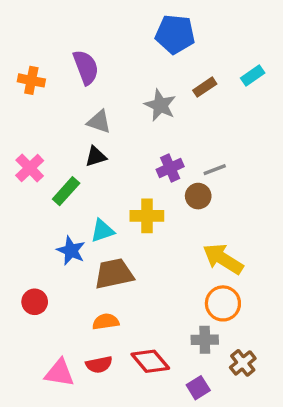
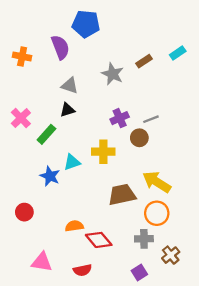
blue pentagon: (175, 34) -> (86, 24), moved
brown trapezoid: (114, 274) -> (122, 195), moved
red diamond: (150, 361) -> (99, 240), moved
red semicircle: (99, 365) -> (82, 270), moved

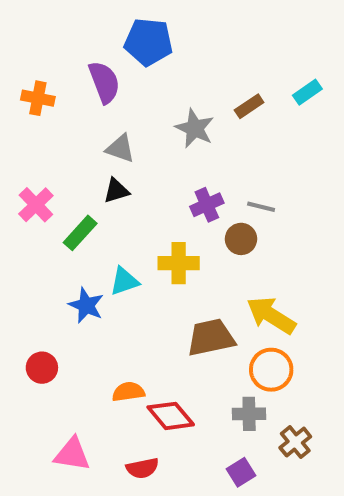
gray line: (151, 119) -> (261, 207), turned 35

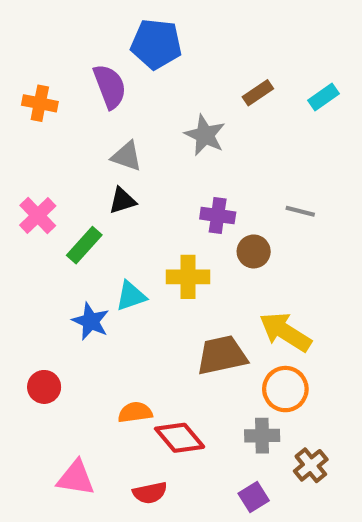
brown rectangle: (249, 106) -> (258, 93), moved
purple cross: (207, 205) -> (218, 215), turned 32
gray line: (261, 207) -> (300, 211), moved

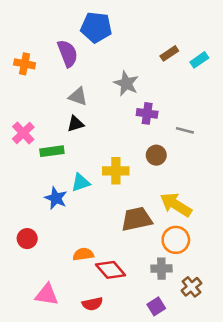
brown rectangle: (258, 93) -> (169, 53), moved
purple cross: (218, 215) -> (147, 113), moved
green rectangle: (84, 245) -> (52, 151), turned 40

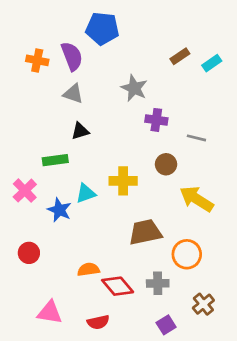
orange cross: (25, 64) -> (37, 60), moved
gray triangle: (78, 96) -> (73, 94), moved
pink cross: (23, 133) -> (25, 191), moved
yellow arrow: (176, 205) -> (196, 199), moved
gray cross: (161, 269) -> (158, 283), moved

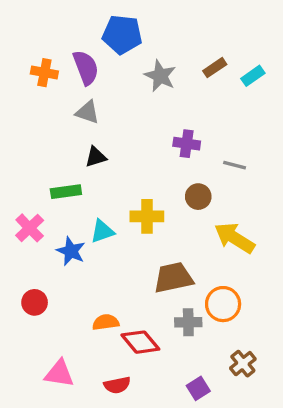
gray star: (134, 88) -> (160, 76), moved
gray cross: (158, 283) -> (188, 322), moved

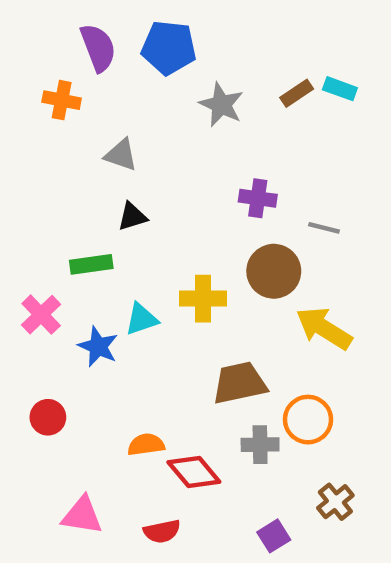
purple semicircle: (86, 68) -> (98, 48), moved
cyan rectangle: (253, 76) -> (340, 89), moved, turned 55
brown circle: (198, 197) -> (274, 271), size x1.5

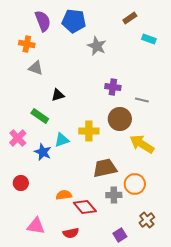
brown rectangle: (297, 93) -> (130, 18), moved
gray triangle: (121, 155) -> (36, 68), moved
green rectangle: (91, 264) -> (40, 116), turned 42

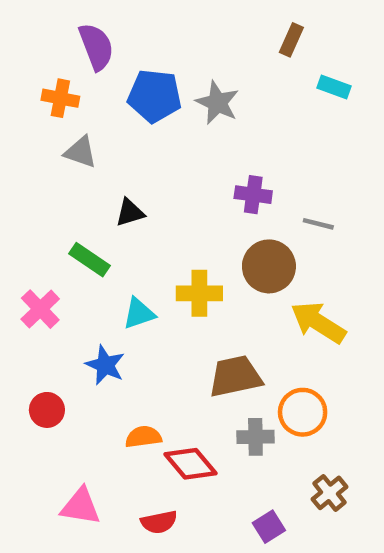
brown rectangle: (130, 18) -> (291, 40), turned -32
blue pentagon: (74, 21) -> (155, 96), moved
blue star: (43, 152) -> (105, 365), moved

